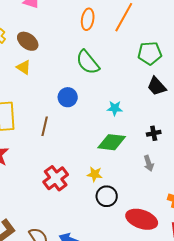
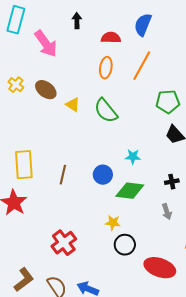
yellow triangle: (24, 67) -> (73, 105), moved
blue circle: (68, 97) -> (103, 175), moved
red cross: (56, 178) -> (64, 243), moved

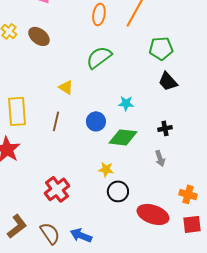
yellow triangle: (73, 105) -> (66, 87), moved
green semicircle: (106, 111) -> (99, 57), turned 92

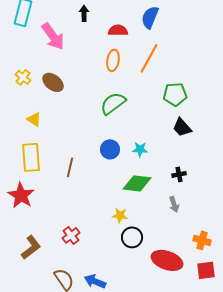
yellow triangle: (66, 87) -> (34, 119), moved
blue circle: (96, 121) -> (110, 149), moved
red cross: (57, 189) -> (71, 235), size x0.7
brown L-shape: (17, 226) -> (31, 247), moved

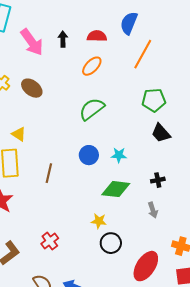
black arrow: (84, 13) -> (63, 39), moved
orange line: (149, 58) -> (143, 54), moved
orange ellipse: (113, 60) -> (92, 66), turned 35
yellow triangle: (34, 119) -> (19, 134), moved
red ellipse: (167, 260) -> (146, 266), turned -76

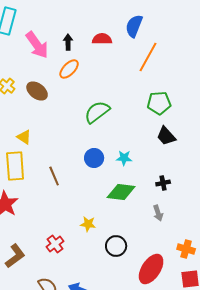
orange ellipse: (92, 66) -> (69, 69), moved
brown line: (49, 173) -> (54, 176), turned -36
yellow star: (99, 221) -> (88, 224), moved

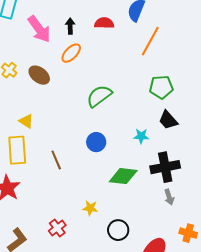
cyan star: (124, 158) -> (141, 136), moved
black cross: (163, 183) -> (165, 167), size x2.0
gray arrow: (158, 213) -> (169, 197), moved

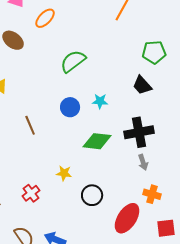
green pentagon: (161, 87) -> (154, 52), moved
cyan star: (141, 136) -> (100, 101), moved
orange cross: (188, 233) -> (152, 194), moved

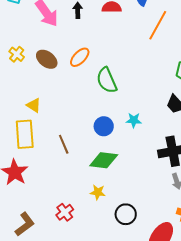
orange ellipse: (45, 18) -> (80, 57), moved
green semicircle: (73, 61) -> (107, 80), turned -76
green diamond: (97, 141) -> (104, 160), moved

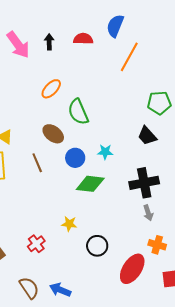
brown ellipse: (47, 59) -> (53, 134), moved
brown line: (64, 144) -> (37, 163), moved
green diamond: (104, 160) -> (90, 184), moved

